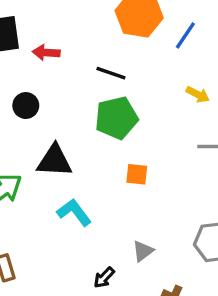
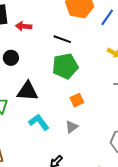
orange square: (137, 174) -> (77, 100), turned -32
gray triangle: (143, 251) -> (72, 127), moved

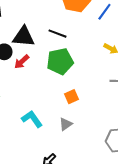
red arrow: (24, 26) -> (22, 62), moved, turned -49
black triangle: (28, 91) -> (24, 37), moved

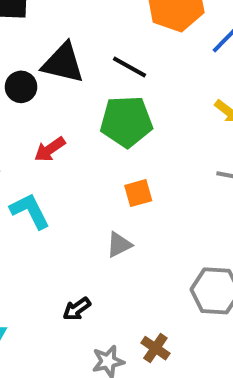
red arrow: (22, 62) -> (50, 149), moved
cyan L-shape: (32, 119) -> (30, 211), moved

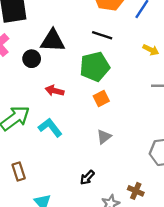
black line: (130, 67) -> (102, 35), moved
red arrow: (50, 149) -> (55, 91), turned 60
orange square: (138, 193) -> (101, 99), moved

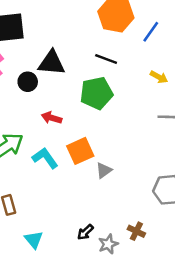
orange square: (101, 99) -> (80, 151), moved, size x1.5
black arrow: (87, 177) -> (85, 232), moved

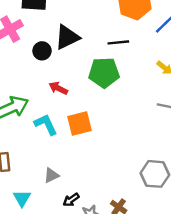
black line: (106, 59) -> (118, 42), turned -36
black triangle: (51, 63) -> (67, 37), turned -40
gray triangle: (104, 170) -> (51, 175), moved

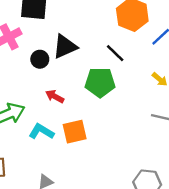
black line: (118, 42) -> (115, 53), turned 48
cyan L-shape: (46, 124) -> (41, 132), turned -35

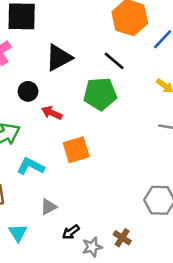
black circle: (40, 59) -> (28, 91), moved
cyan L-shape: (41, 132) -> (31, 166), moved

